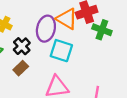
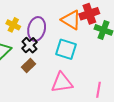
purple ellipse: (46, 29) -> (37, 29), moved

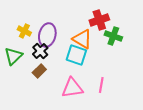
orange triangle: (71, 20) -> (82, 39), moved
pink line: (98, 90) -> (101, 85), moved

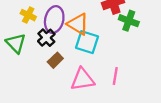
orange triangle: (82, 39) -> (78, 24), moved
green triangle: (13, 56) -> (16, 43), turned -30
brown rectangle: (39, 71) -> (55, 60), moved

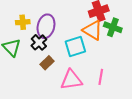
yellow cross: (28, 15) -> (23, 22), turned -32
orange triangle: (78, 24) -> (93, 30), moved
cyan square: (87, 42) -> (75, 47), turned -35

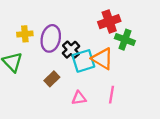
orange triangle: (93, 30) -> (102, 59), moved
black cross: (39, 42) -> (71, 50), moved
pink triangle: (71, 80) -> (79, 98), size x0.6

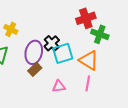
yellow cross: (25, 34) -> (11, 29), turned 32
purple ellipse: (51, 38) -> (34, 52), moved
orange triangle: (102, 59) -> (89, 60), moved

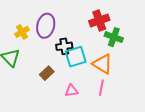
yellow cross: (11, 29) -> (22, 32), turned 32
black cross: (52, 43) -> (64, 46), turned 35
purple ellipse: (34, 52) -> (46, 26), moved

